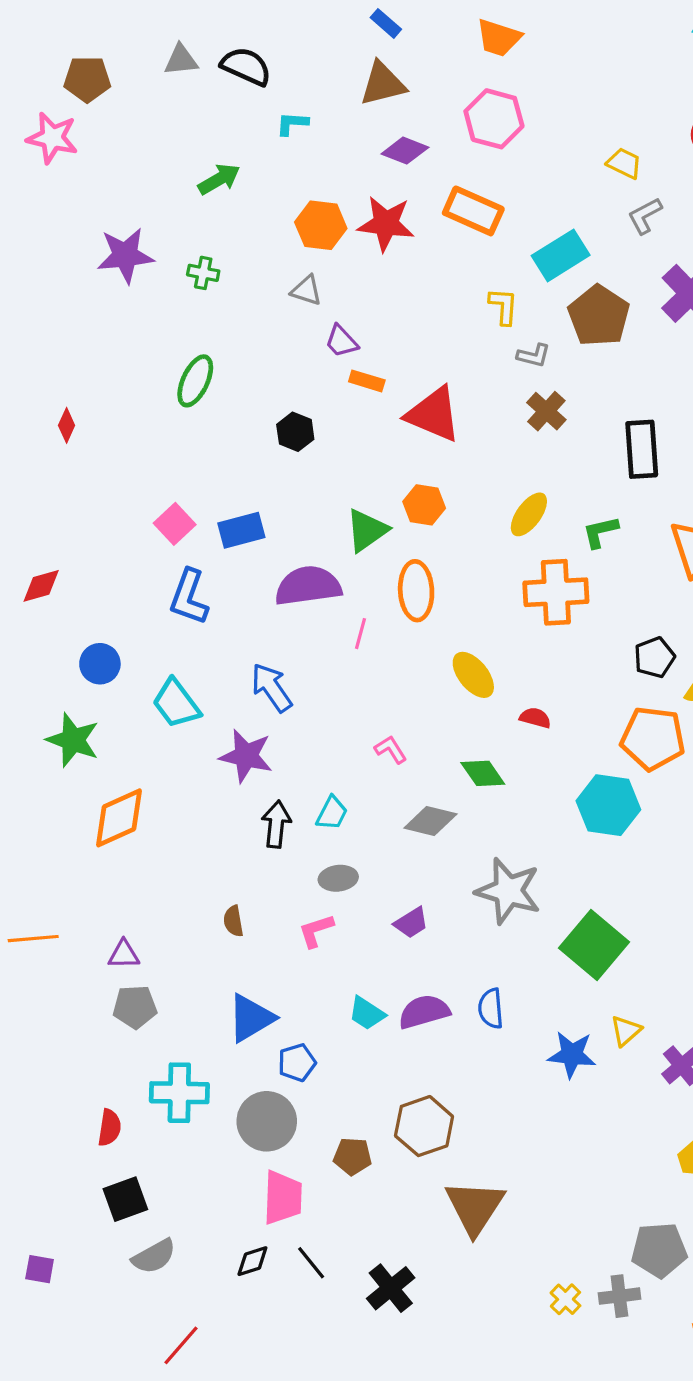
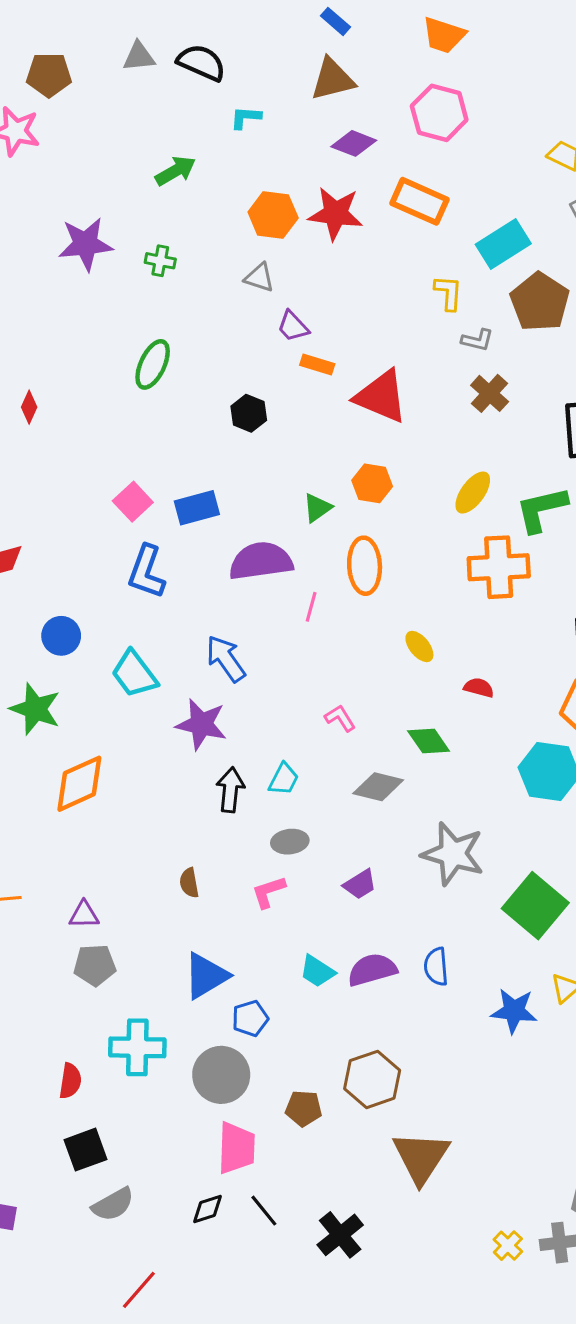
green triangle: (367, 530) -> (317, 508), size x0.7
green L-shape: (600, 532) -> (541, 509), size x1.5
yellow ellipse: (473, 675) -> (419, 646), size x0.7

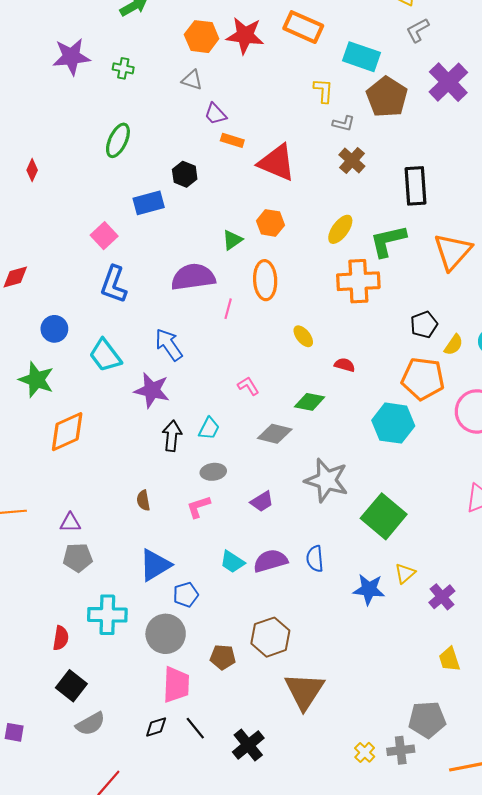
cyan rectangle: (503, 244) -> (361, 57), turned 51
blue rectangle: (197, 508) -> (149, 203), moved
green diamond: (429, 741) -> (310, 402), turned -44
black square: (86, 1150) -> (71, 686), turned -32

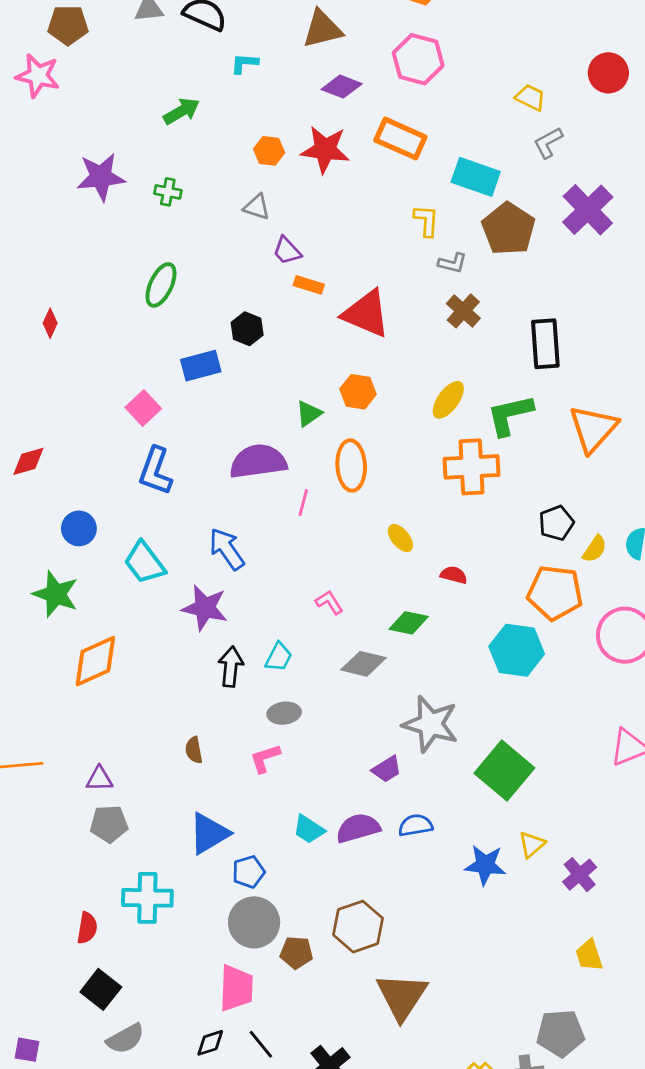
orange hexagon: (202, 37) -> (269, 151), size x0.7
purple trapezoid: (262, 501) -> (387, 769), moved
blue semicircle: (315, 559) -> (415, 825), turned 85
gray circle: (166, 634) -> (254, 922), moved

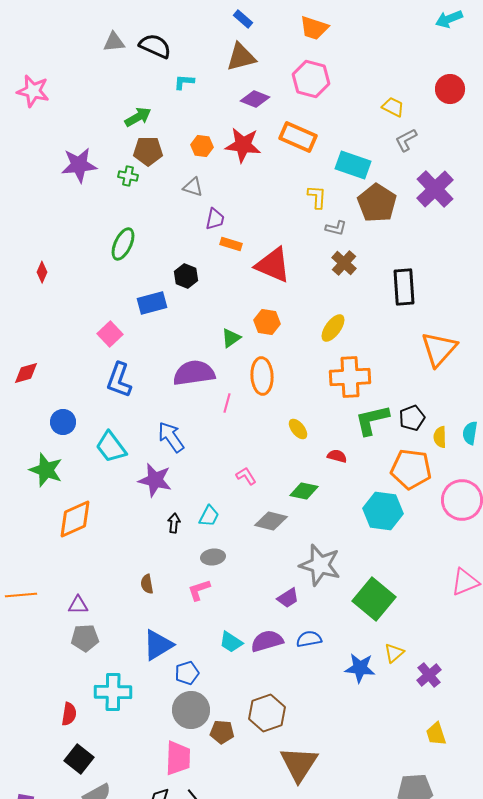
brown pentagon: (68, 25) -> (148, 151), moved
purple trapezoid: (287, 251) -> (215, 219), turned -125
green L-shape: (510, 415) -> (372, 420), moved
yellow semicircle: (595, 549) -> (440, 437), turned 145
black arrow: (231, 667) -> (174, 523), size x0.7

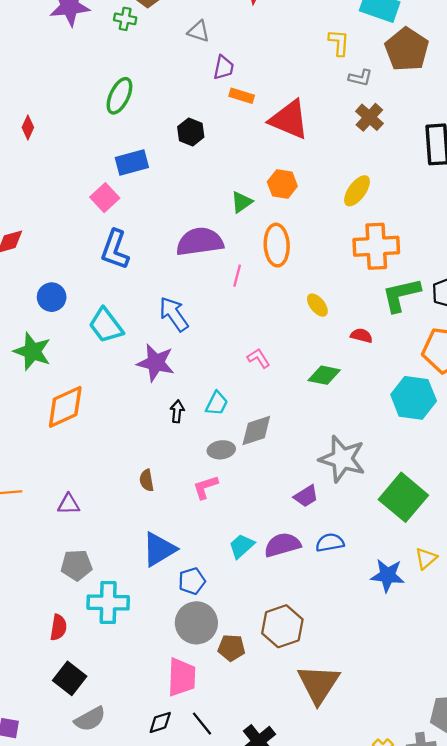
blue rectangle: (152, 303) -> (132, 163), moved
gray diamond: (271, 521) -> (256, 431), moved, turned -32
gray pentagon: (85, 638) -> (76, 565), moved
cyan trapezoid: (231, 642) -> (242, 546), turned 105

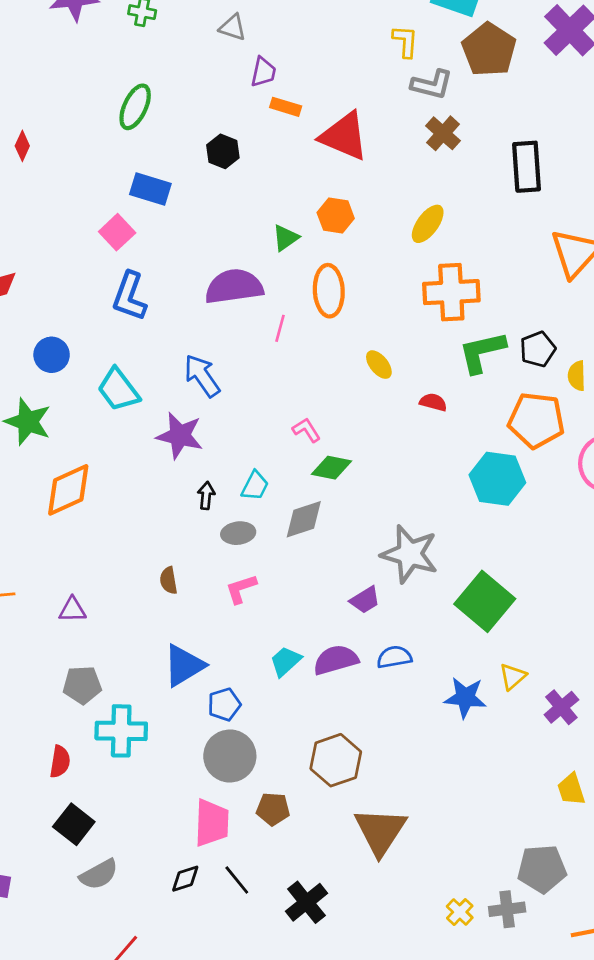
gray L-shape: (360, 78) -> (432, 85), size x1.4
blue rectangle: (132, 163) -> (150, 189), turned 32
green diamond: (324, 375) -> (332, 468), moved
gray ellipse: (221, 450) -> (238, 533), moved
brown pentagon: (231, 648) -> (273, 809), moved

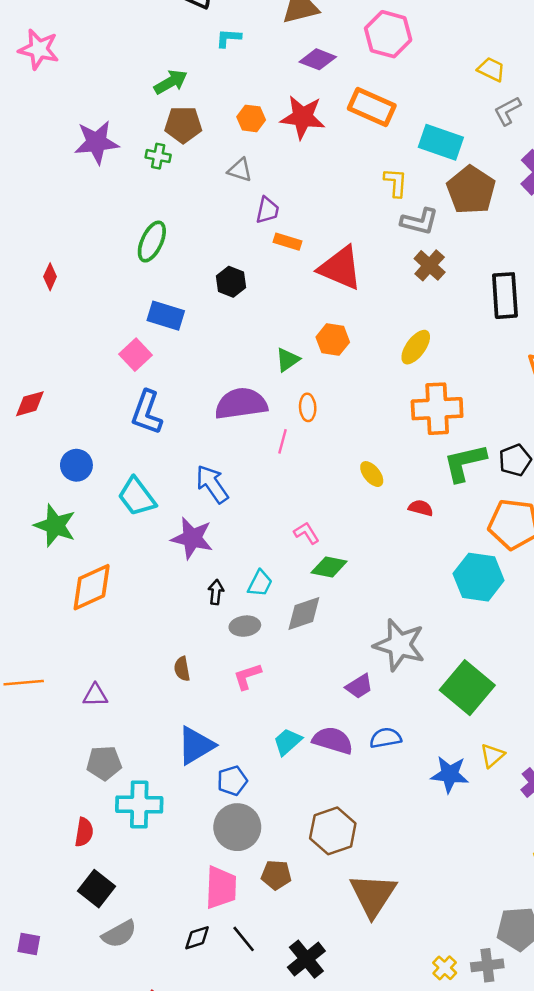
orange ellipse: (329, 291) -> (308, 407), moved, size x0.6
purple semicircle: (336, 660) -> (333, 740), turned 33

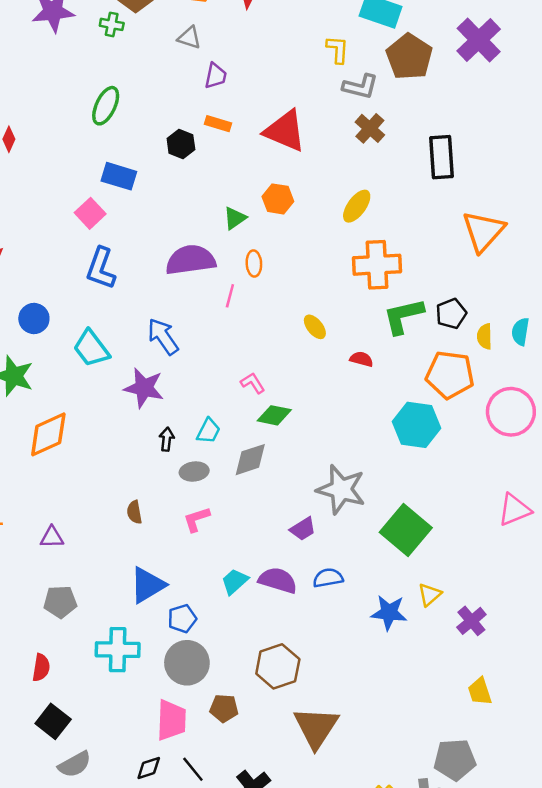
orange rectangle: (288, 242) -> (218, 124), moved
cyan cross: (139, 804) -> (118, 650), moved

